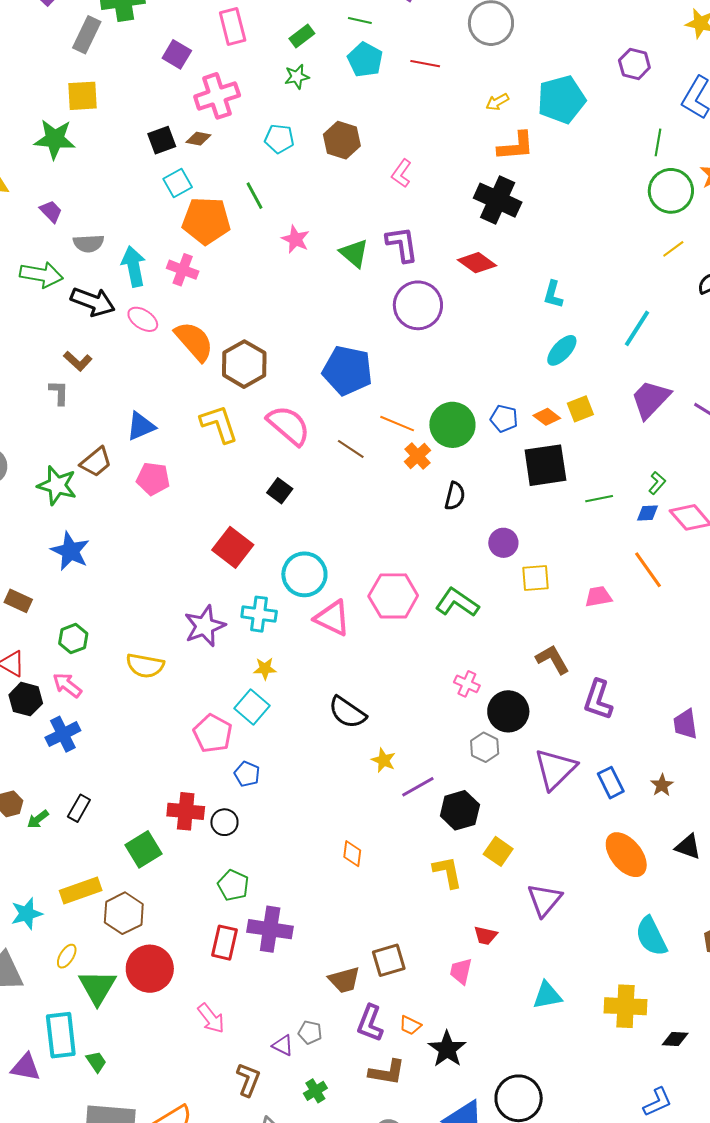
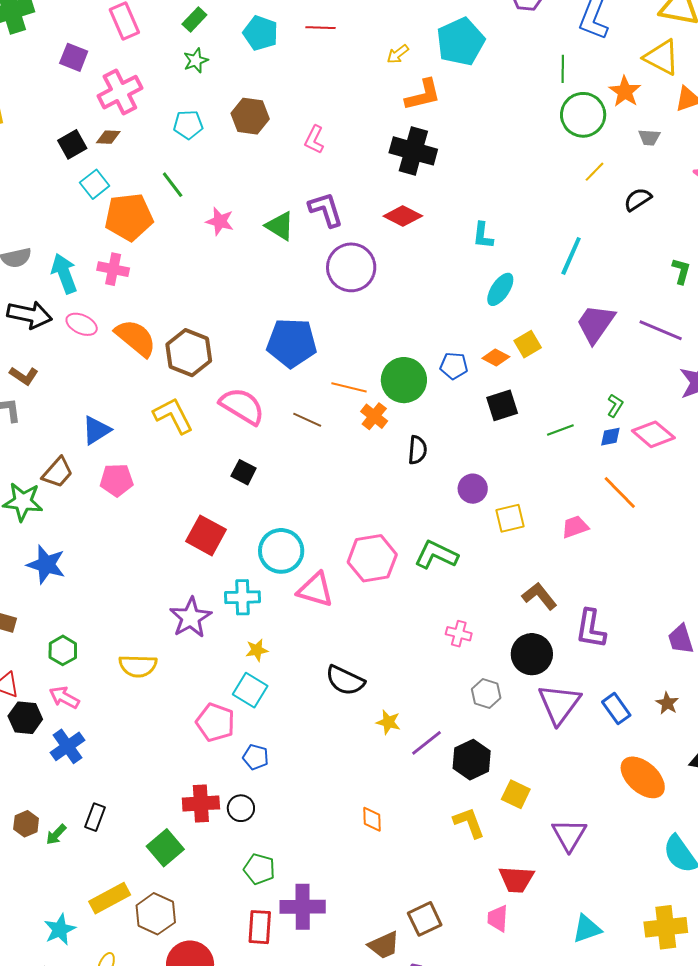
black square: (545, 465) -> (502, 405), size x0.7
black circle: (508, 711) -> (532, 654), moved
red trapezoid: (485, 936) -> (516, 879), size x1.5

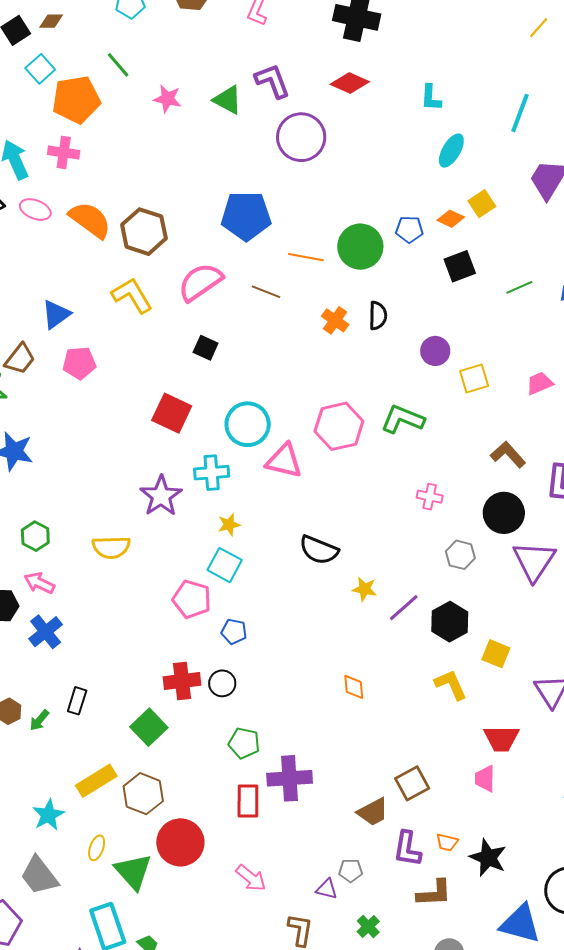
pink semicircle: (242, 406) -> (200, 282), turned -63
orange cross: (374, 416) -> (335, 320), moved

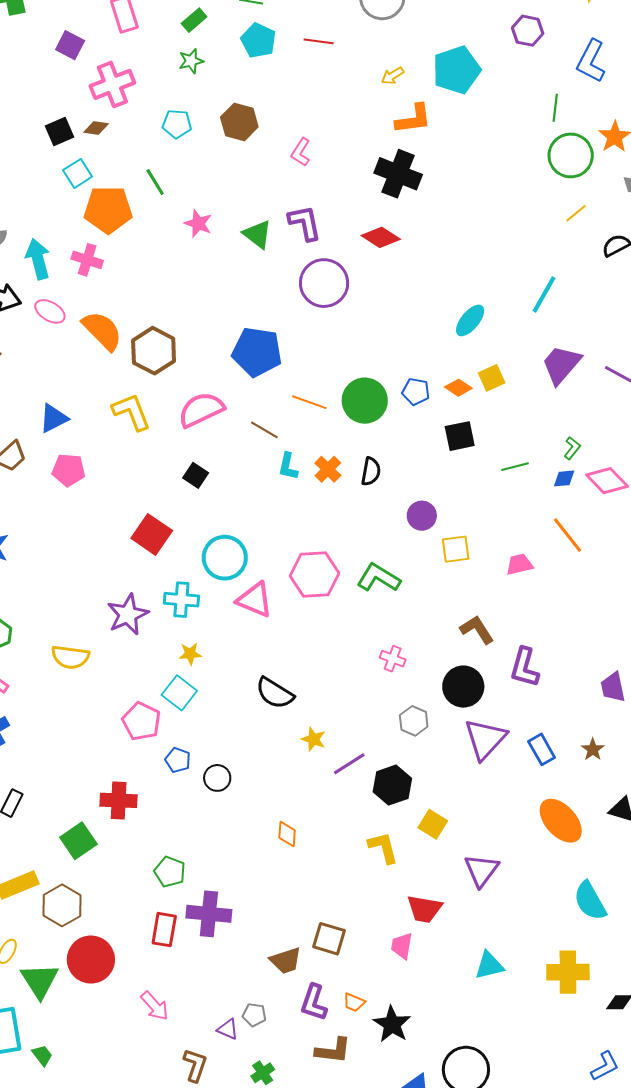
cyan L-shape: (431, 98) -> (288, 466), moved
black circle: (222, 683) -> (217, 778), moved
brown square: (412, 783) -> (329, 939), turned 36

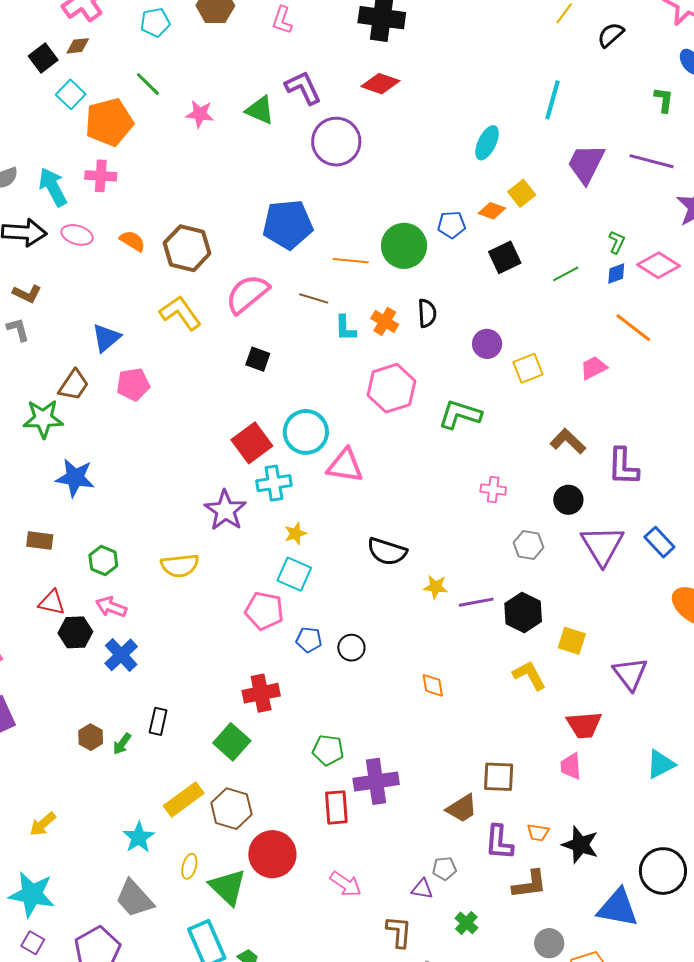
orange semicircle: (102, 331) -> (132, 241), size x0.6
red square: (152, 534) -> (252, 443), moved, turned 33
pink hexagon: (315, 575) -> (391, 388), moved
black circle: (463, 687) -> (568, 500), size x0.7
purple line: (349, 764) -> (476, 602), turned 36

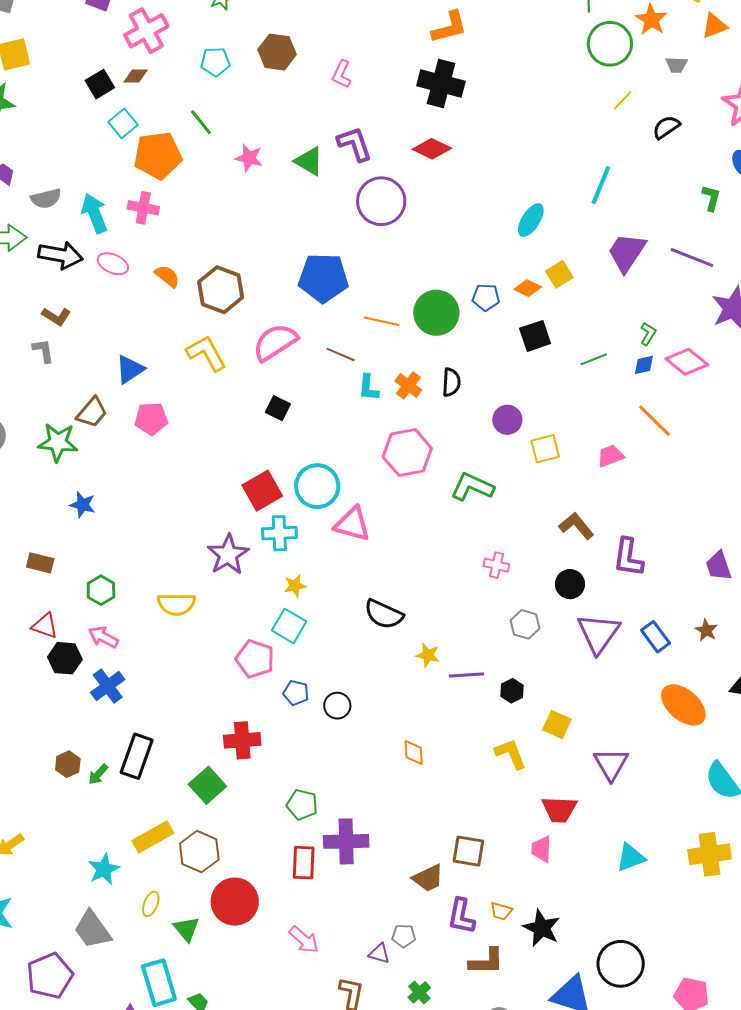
blue star: (75, 478) -> (83, 505), size x0.7
black hexagon: (523, 612) -> (512, 691), size x0.6
black rectangle: (158, 721) -> (137, 756), size x1.6
green triangle: (228, 887) -> (186, 929), size x0.7

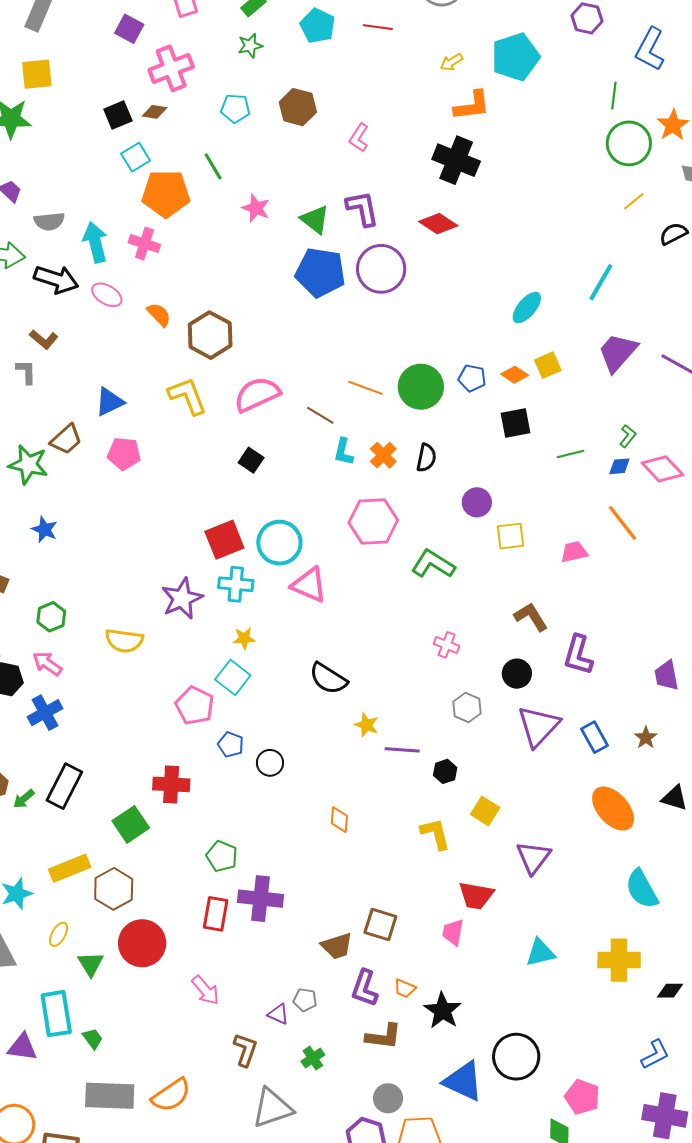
blue pentagon: (323, 278) -> (320, 272), moved

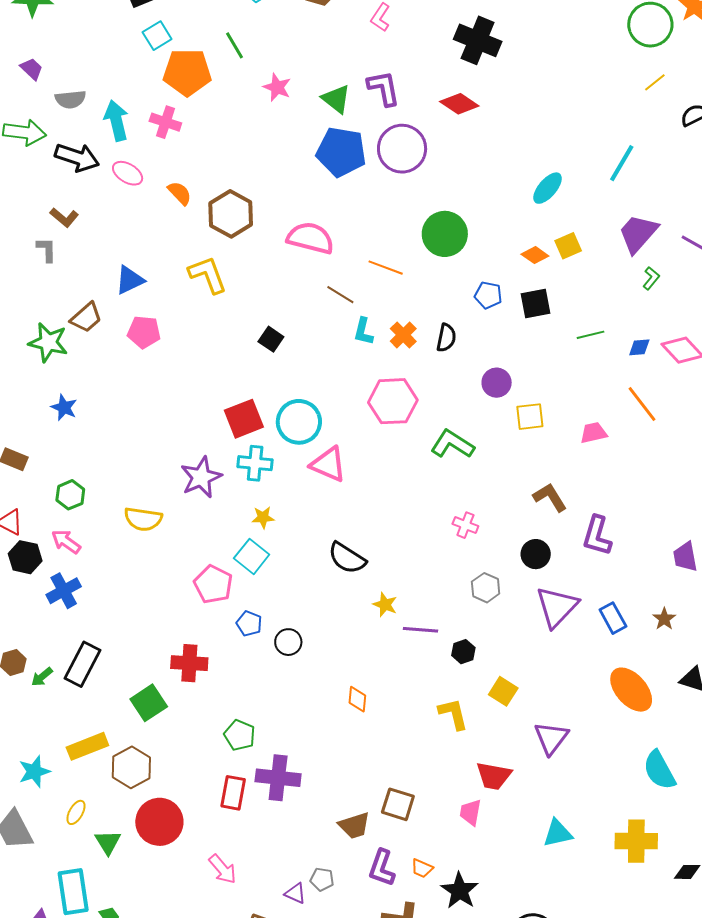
blue pentagon: (472, 378) -> (488, 295), moved
green circle: (421, 387) -> (445, 234), moved
pink semicircle: (257, 394) -> (310, 238), moved, turned 39
green L-shape: (628, 436) -> (651, 278), moved

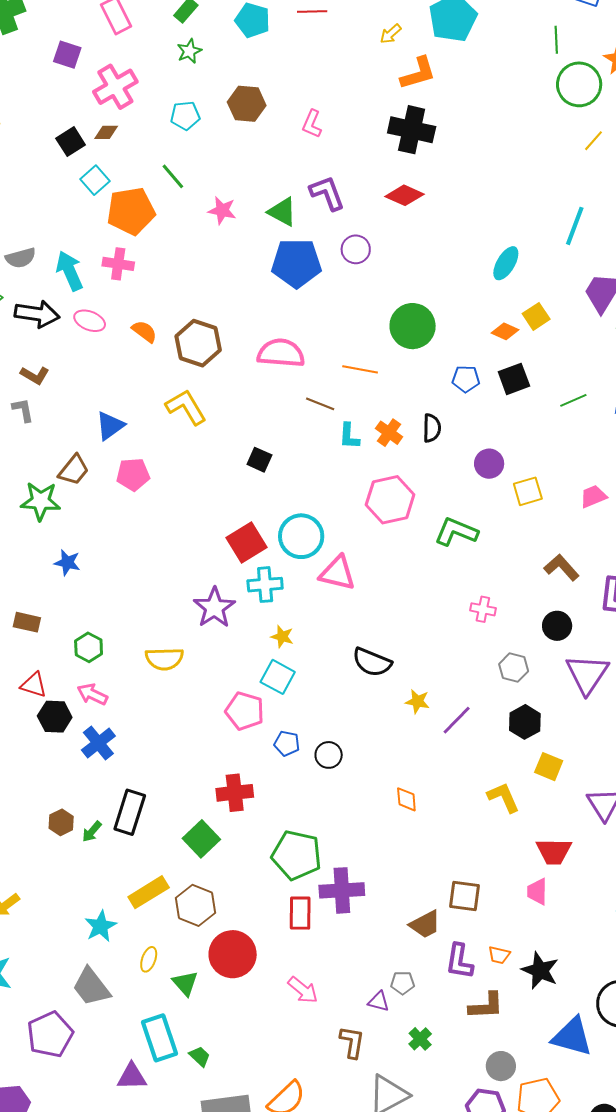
purple circle: (402, 149) -> (356, 249), size x0.6
yellow star: (263, 517) -> (282, 637), turned 30
purple line: (420, 630) -> (457, 720), turned -40
black hexagon: (463, 652) -> (525, 722), moved, size x1.4
green pentagon: (240, 735) -> (297, 855), size x1.6

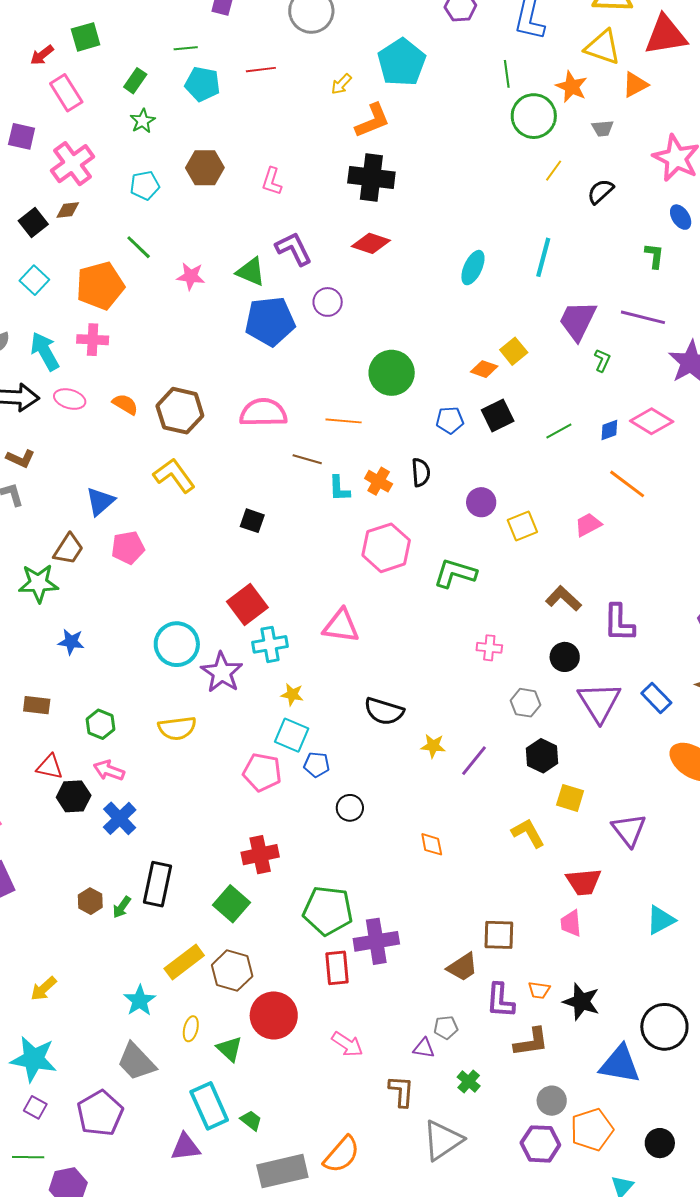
cyan square: (95, 180) -> (34, 280), moved
cyan ellipse: (506, 263) -> (473, 268), moved
cyan circle: (301, 536) -> (177, 644), moved
blue pentagon: (287, 744) -> (317, 765), moved

